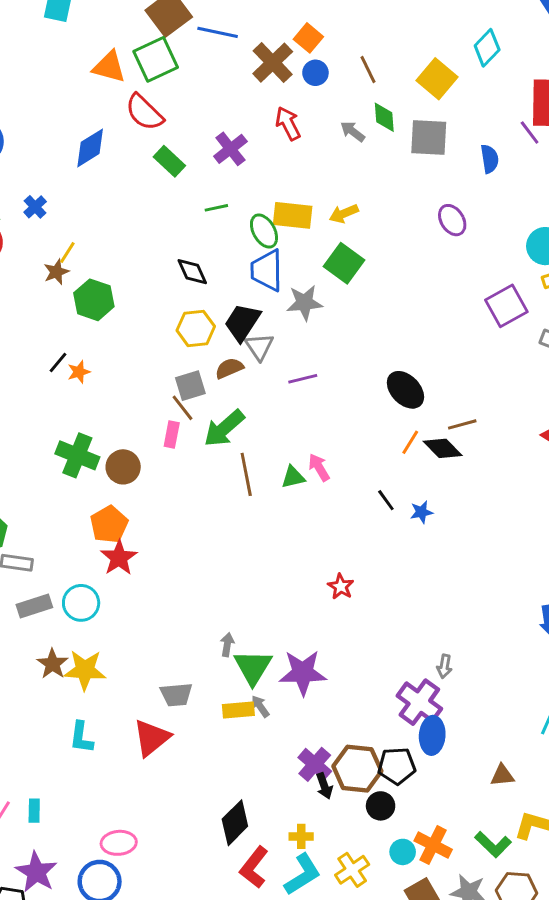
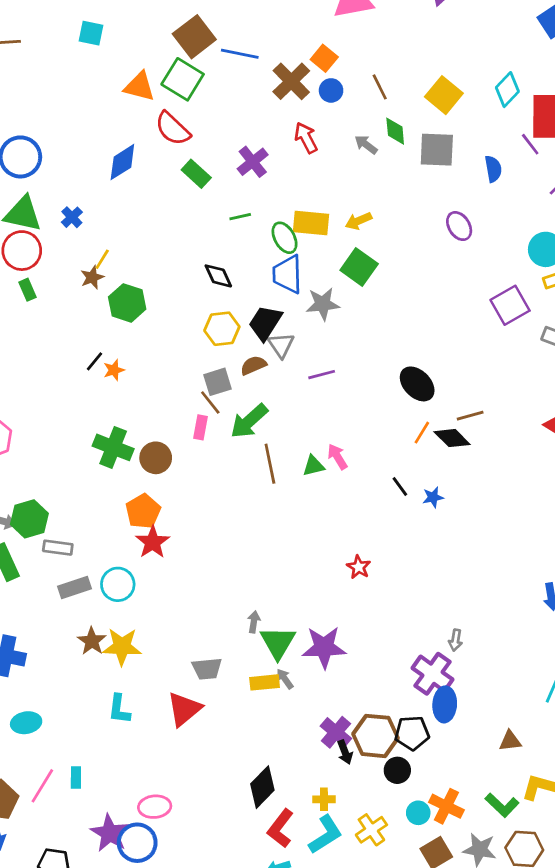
cyan diamond: (487, 48) -> (507, 90), moved
green square: (156, 59) -> (183, 79), turned -33
purple star: (36, 872) -> (110, 833), moved

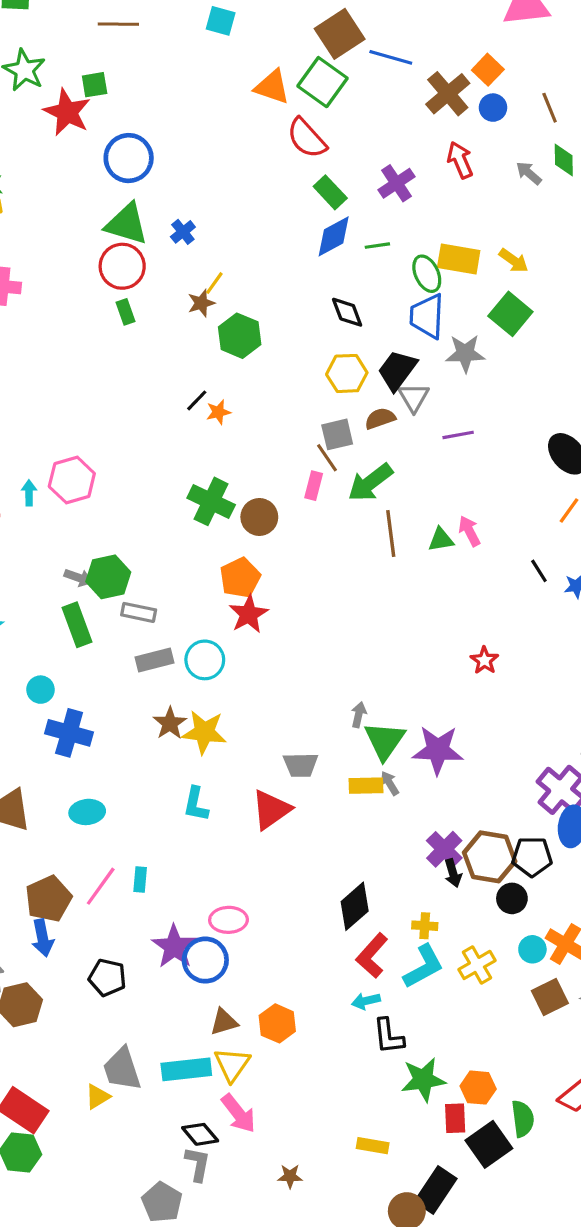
blue diamond: (122, 162) -> (334, 236), moved
yellow arrow: (358, 221) -> (514, 261), turned -125

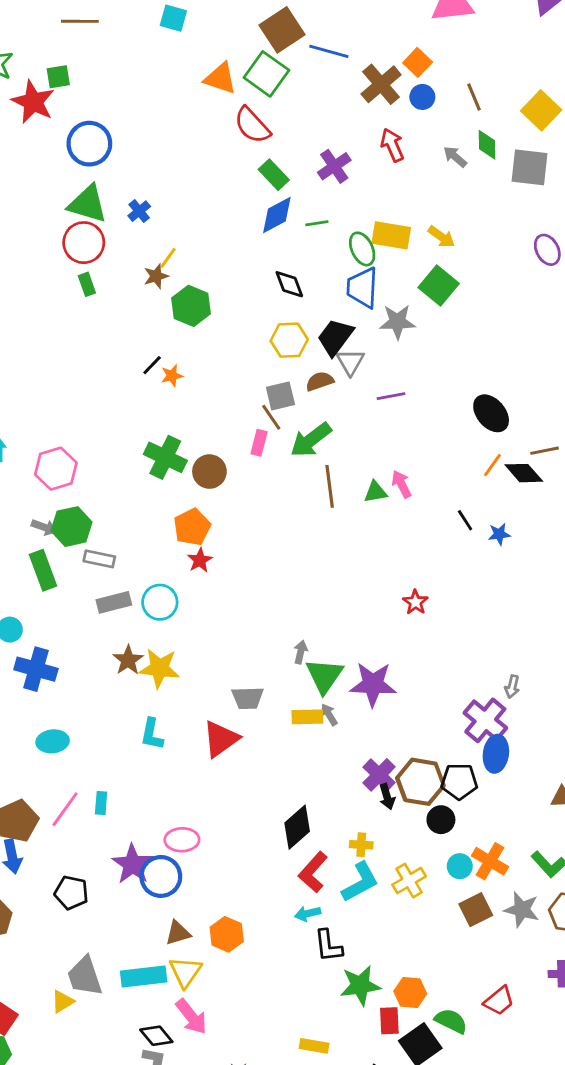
pink hexagon: (72, 480) -> (56, 469), moved
red star: (249, 614) -> (200, 560), size x0.7
green semicircle: (523, 1119) -> (451, 1021), turned -56

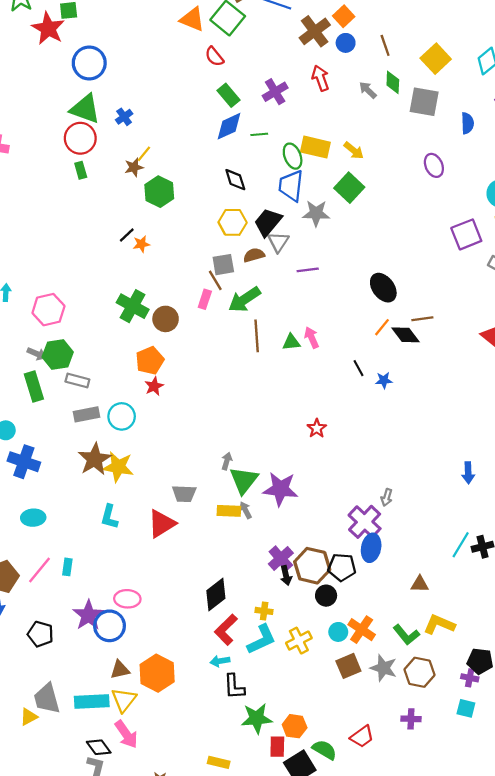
red semicircle: (252, 125) -> (214, 57), size x0.7
brown star: (128, 660) -> (95, 459), size x1.4
orange hexagon: (227, 934) -> (157, 673), size x1.4

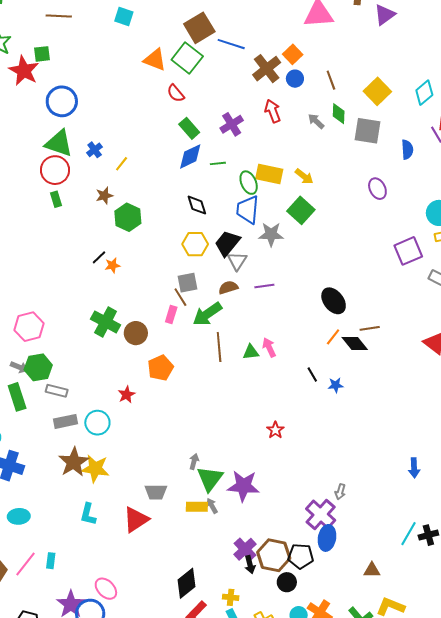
yellow line: (144, 154) -> (122, 164), moved
brown semicircle: (254, 255) -> (228, 287), moved
orange pentagon: (150, 360) -> (160, 368), moved
pink ellipse: (127, 599) -> (106, 589), turned 45

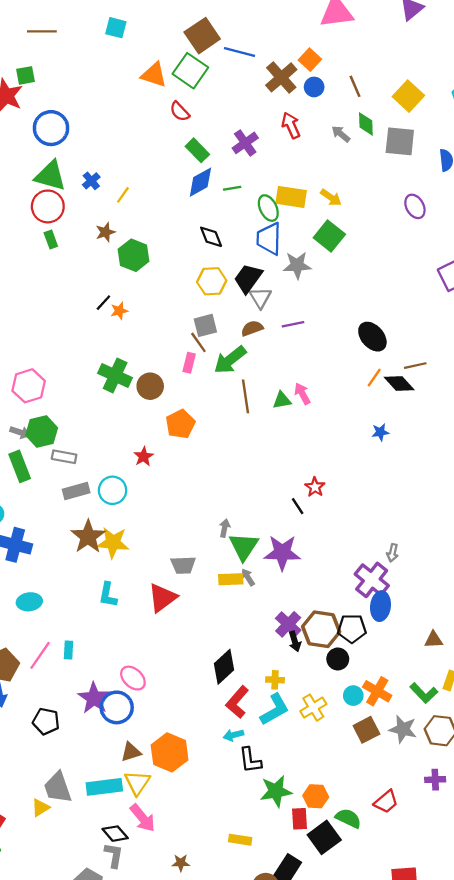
black line: (312, 375) -> (298, 506), moved

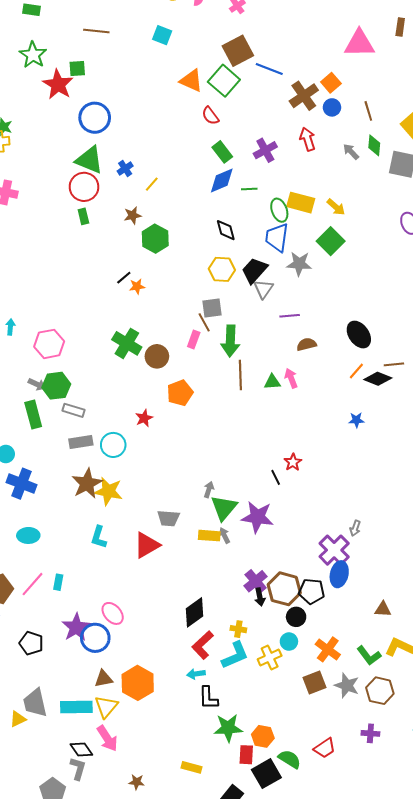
brown semicircle: (252, 328) -> (307, 344), moved
green arrow: (230, 360) -> (230, 341), turned -56
black diamond: (399, 384) -> (378, 379), turned -32
cyan circle: (353, 696) -> (289, 642), moved

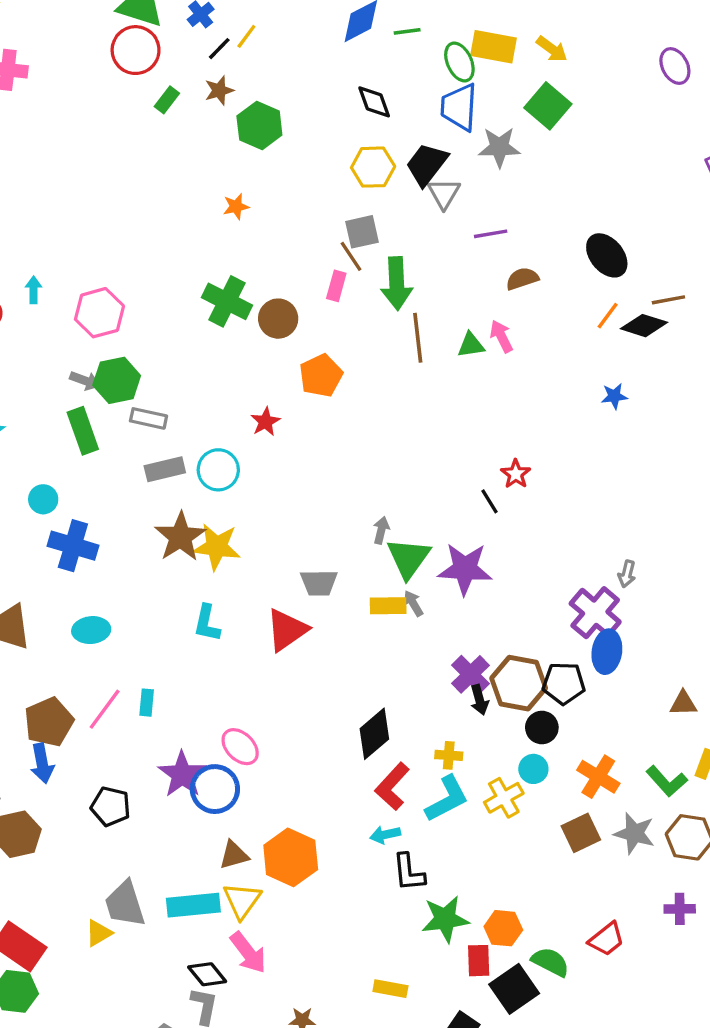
green rectangle: (83, 216) -> (167, 100), moved, turned 56
black line: (124, 278) -> (219, 49), moved

